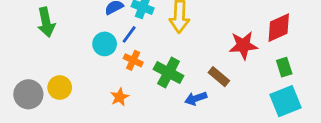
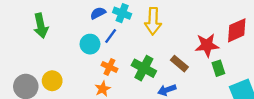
orange cross: (133, 60) -> (109, 67), moved
green rectangle: (284, 67) -> (218, 68), moved
brown rectangle: (219, 77) -> (179, 64), moved

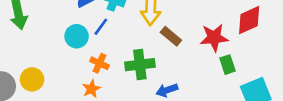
brown rectangle: (179, 64) -> (171, 36), moved
green cross: (144, 68) -> (140, 65), turned -35

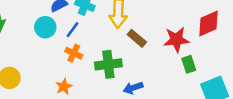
cyan circle: (77, 36) -> (45, 27), moved
orange cross: (99, 63) -> (74, 53), moved

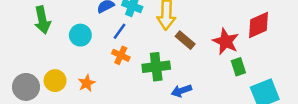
cyan circle: (45, 27) -> (80, 35), moved
red star: (176, 40) -> (226, 41), turned 30
orange star: (64, 87) -> (87, 83), moved

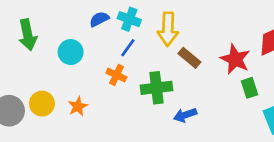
blue line: (120, 31) -> (128, 48), moved

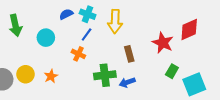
brown rectangle: (189, 58) -> (129, 54), moved, turned 35
green cross: (156, 88) -> (105, 75), moved
green rectangle: (250, 88) -> (172, 71), moved, turned 48

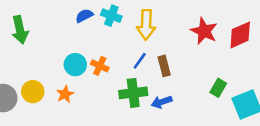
blue line: (87, 35) -> (140, 61), moved
cyan circle: (46, 38) -> (75, 65), moved
red star: (163, 43) -> (204, 31), moved

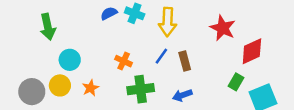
red diamond: (240, 35) -> (252, 51), moved
cyan circle: (75, 65) -> (70, 60), moved
green cross: (133, 93) -> (141, 89), moved

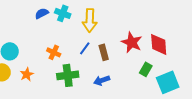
red star: (223, 28) -> (132, 42), moved
red diamond: (252, 51) -> (159, 44), turned -70

